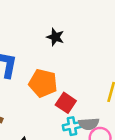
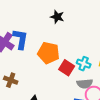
cyan cross: (72, 126) -> (84, 64), moved, turned 32

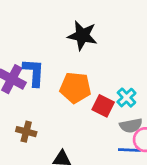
black star: (57, 17) -> (82, 36), size x1.5
cyan cross: (84, 64) -> (126, 98), turned 32

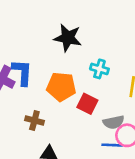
cyan cross: (126, 98) -> (99, 69), moved, turned -30
brown cross: (26, 132) -> (34, 121), moved

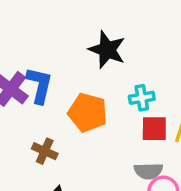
cyan cross: (99, 69) -> (142, 98), turned -36
red square: (87, 104) -> (154, 129), moved, turned -36

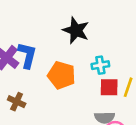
brown cross: (45, 151) -> (17, 102), moved

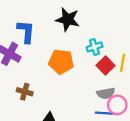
blue L-shape: (27, 55) -> (26, 31), moved
red square: (109, 87) -> (105, 66), turned -36

